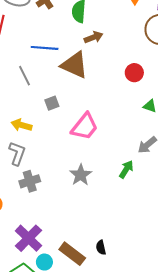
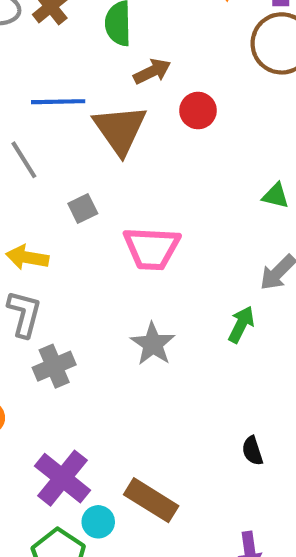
brown triangle: (74, 65) -> (120, 129), turned 36
red circle: (134, 73) -> (198, 111), moved
pink trapezoid: (85, 127) -> (152, 248), turned 60
black semicircle: (101, 247) -> (252, 451), moved

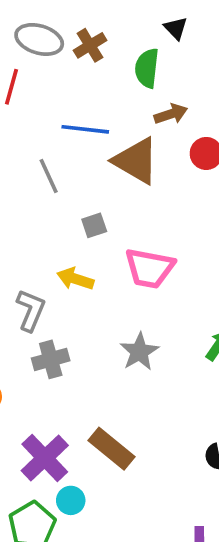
brown triangle: (120, 129) -> (136, 161), turned -32
yellow arrow: (27, 257) -> (75, 279), moved
brown rectangle: (151, 500) -> (111, 449), moved

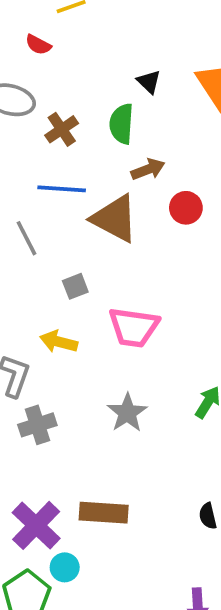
brown cross: (90, 45) -> (62, 129), moved
brown rectangle: (111, 449) -> (104, 513), turned -33

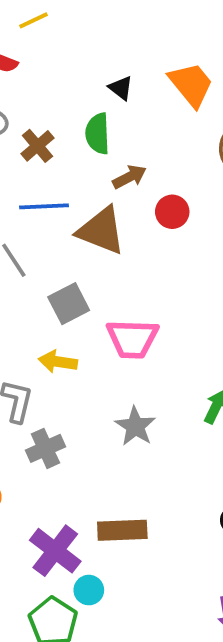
gray square: (75, 286) -> (69, 304), size x1.5

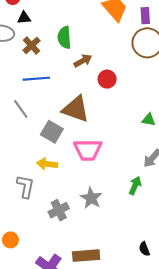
black triangle: (121, 88) -> (24, 18), moved, turned -40
brown triangle: (101, 231) -> (76, 109), moved
gray square: (69, 304) -> (52, 132), turned -30
gray cross: (45, 448) -> (59, 210), moved

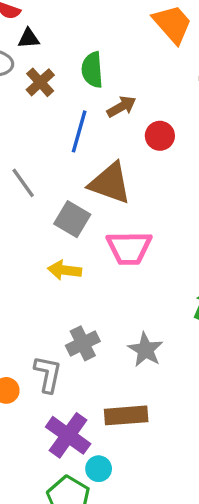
blue line: (36, 79) -> (79, 131), moved, turned -70
gray L-shape: (25, 186) -> (48, 374), moved
gray star: (91, 198) -> (145, 350), moved

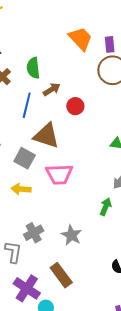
brown rectangle: (126, 415) -> (61, 275), turned 60

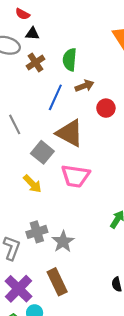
yellow arrow: (21, 189) -> (32, 184), turned -150
gray star: (71, 235) -> (63, 242), moved

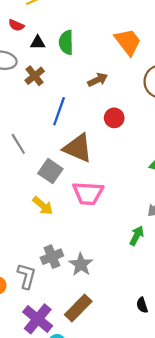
black triangle: (32, 34) -> (38, 43), moved
green semicircle: (70, 60) -> (66, 42), moved
brown arrow: (85, 86) -> (98, 80), moved
brown rectangle: (57, 282) -> (78, 308), turned 75

